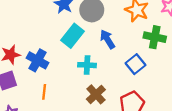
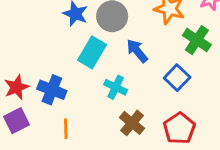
green cross: (155, 37) -> (197, 40), turned 30
cyan cross: (87, 65) -> (116, 87), turned 30

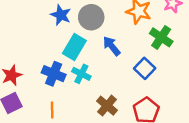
cyan cross: (116, 87) -> (81, 74), moved
blue cross: (52, 90) -> (54, 74), moved

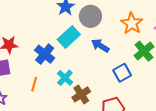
blue arrow: (112, 46) -> (100, 46), turned -36
cyan cross: (81, 74) -> (65, 78), moved

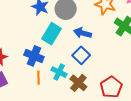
blue square: (122, 73) -> (81, 55), moved
orange line: (34, 84) -> (39, 78), moved

